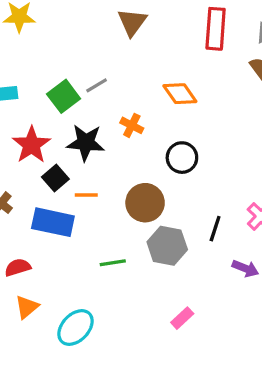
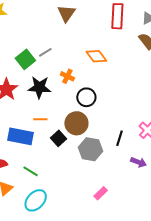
black circle: (182, 158) -> (86, 97), moved
black square: (55, 178) -> (59, 138), moved
green line: (113, 263) -> (31, 171), moved, turned 42

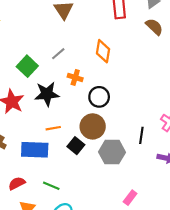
gray line: (45, 52) -> (58, 54), moved
orange diamond: (96, 56) -> (103, 51), turned 55

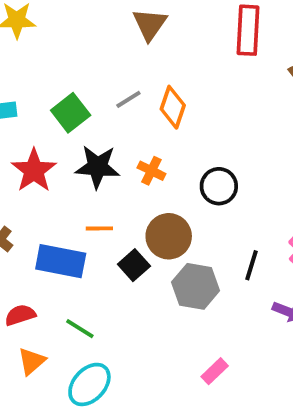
orange diamond: (103, 51) -> (173, 107), moved
orange cross: (75, 77) -> (151, 171), moved
black circle: (99, 97) -> (219, 186), moved

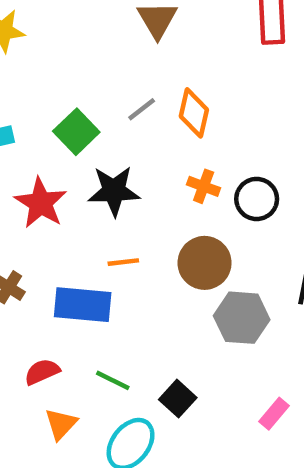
orange cross: (151, 171) -> (204, 186), moved
black square: (134, 265) -> (178, 399), moved

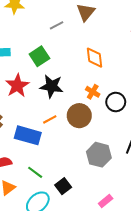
gray line: (142, 109) -> (57, 25), moved
orange diamond: (194, 113) -> (94, 58), turned -30
orange line: (123, 262) -> (50, 119), turned -32
brown circle: (205, 263) -> (79, 116), moved

